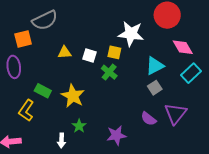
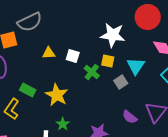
yellow square: (114, 52) -> (108, 61), moved
cyan triangle: (155, 66) -> (136, 66), turned -30
gray square: (155, 88) -> (121, 82), moved

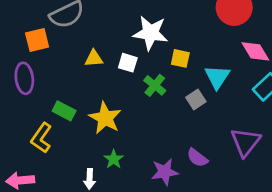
white star: (113, 35) -> (151, 33), moved
yellow square: (108, 61) -> (180, 58), moved
purple semicircle: (130, 117) -> (197, 158), moved

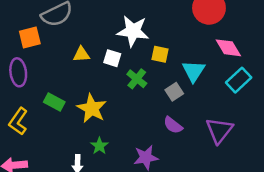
yellow L-shape: (41, 138) -> (18, 121), moved
purple semicircle: (197, 158) -> (173, 125), moved

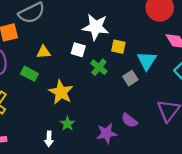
yellow triangle: (81, 54) -> (44, 52), moved
green rectangle: (54, 102) -> (29, 74), moved
purple semicircle: (173, 125) -> (129, 120), moved

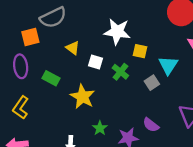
white square: (78, 50) -> (95, 62), moved
yellow triangle: (44, 52) -> (73, 48), moved, turned 40
green star: (67, 124) -> (100, 128), moved

